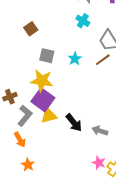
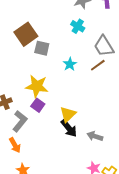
brown square: (31, 29) -> (26, 34), size x1.6
gray square: (47, 56) -> (42, 48), moved
purple square: (43, 100) -> (38, 105), size x0.6
yellow triangle: (49, 116) -> (68, 114), moved, turned -30

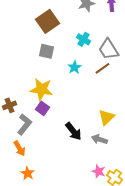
cyan cross: (78, 26) -> (84, 39), moved
brown square: (26, 34) -> (48, 21), moved
yellow triangle: (68, 114) -> (106, 117), moved

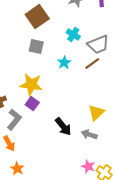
gray trapezoid: (108, 49) -> (98, 45), turned -80

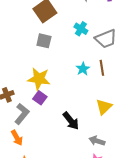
cyan star: (64, 63) -> (83, 69), moved
brown line: (92, 64) -> (102, 68), moved, turned -63
gray arrow: (89, 135) -> (97, 141), moved

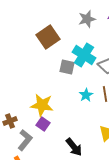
cyan cross: (81, 29) -> (84, 55), size x1.6
gray square: (44, 41) -> (67, 67), moved

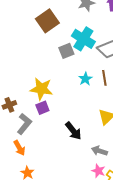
gray square: (67, 67) -> (66, 51), turned -35
purple square: (43, 124) -> (42, 108), turned 32

